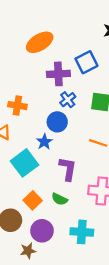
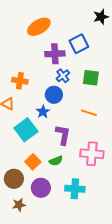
green semicircle: (60, 199) -> (56, 161), turned -48
brown star: (28, 251) -> (19, 205), moved

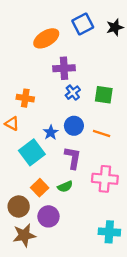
blue square: (79, 44) -> (83, 24), moved
blue circle: (54, 95) -> (74, 126), moved
cyan cross: (75, 189) -> (109, 232), moved
brown star: (19, 205) -> (24, 235), size x1.5

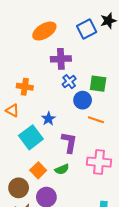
blue square: (83, 24) -> (87, 29), moved
blue circle: (74, 126) -> (83, 100), moved

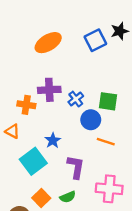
purple cross: (61, 59) -> (49, 90), moved

